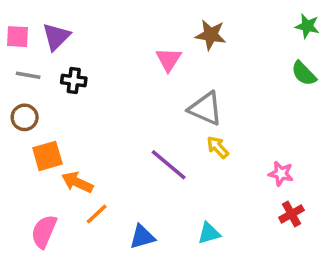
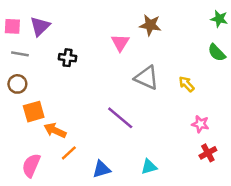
black cross: (74, 80) -> (68, 58), moved
yellow arrow: (218, 147) -> (187, 84), moved

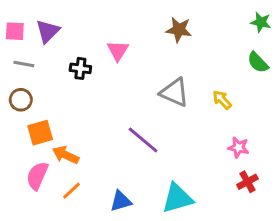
pink triangle: (120, 43) -> (118, 51), moved
orange line: (69, 153) -> (72, 191), moved
pink semicircle: (31, 165) -> (37, 176), moved
cyan triangle: (149, 167) -> (177, 198), size x1.6

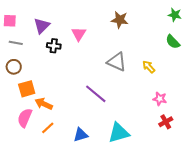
purple triangle: (48, 31) -> (42, 26), moved

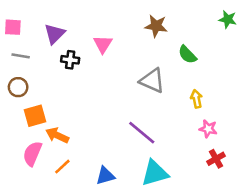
green semicircle: (173, 42) -> (187, 55), moved
yellow arrow: (149, 67) -> (196, 99), moved, turned 32
purple line: (96, 94) -> (142, 133), moved

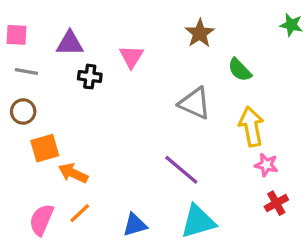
brown star: (156, 26) -> (200, 33), turned 30
purple triangle: (55, 34) -> (70, 43), turned 45
yellow arrow: (196, 99) -> (251, 126), size x1.6
pink semicircle: (32, 154) -> (41, 220), moved

